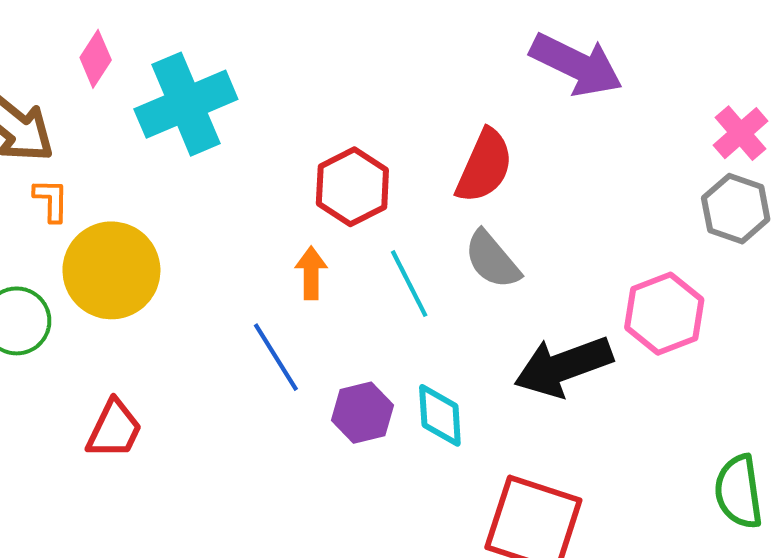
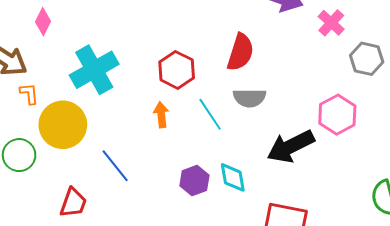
cyan cross: (186, 104) -> (94, 70), moved
pink cross: (741, 133) -> (331, 23), moved
gray semicircle: (492, 260) -> (250, 98), turned -44
blue line: (276, 357) -> (115, 166), moved

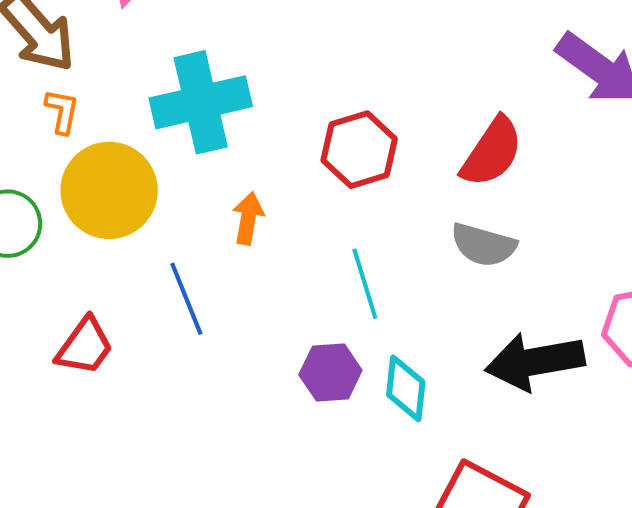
cyan line: (210, 114) -> (365, 284), moved
orange arrow: (161, 115) -> (248, 218), moved

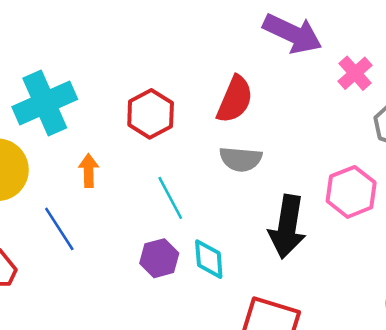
black arrow: (535, 361) -> (287, 227), turned -60

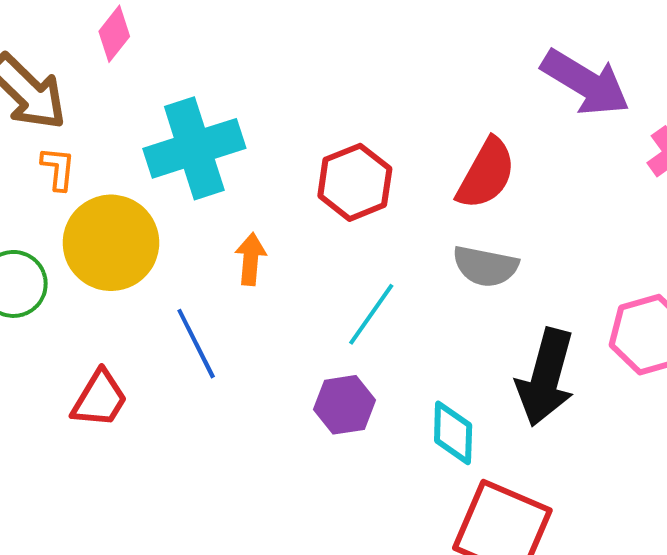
cyan line: (170, 198) -> (371, 314), turned 57
cyan diamond: (209, 259) -> (453, 433), moved

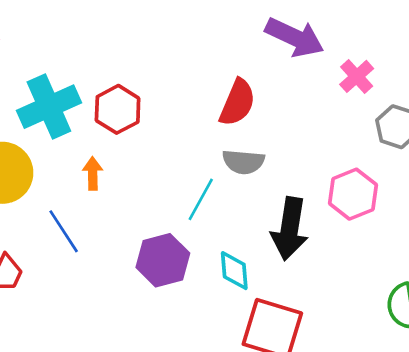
red hexagon: (355, 182) -> (118, 109), moved
cyan line: (371, 314) -> (201, 199), moved
purple hexagon: (344, 405) -> (163, 260), size x1.4

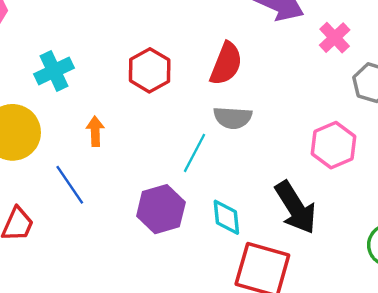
cyan cross: (49, 107) -> (54, 71), size x0.7
red hexagon: (118, 109) -> (150, 70), moved
black arrow: (290, 229) -> (296, 208), moved, turned -40

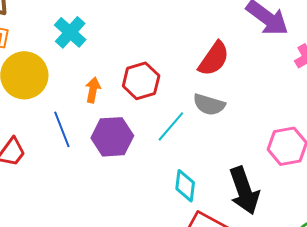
red hexagon: (150, 70) -> (141, 81), moved
cyan cross: (54, 71) -> (70, 32), turned -36
purple hexagon: (161, 209) -> (112, 137), moved

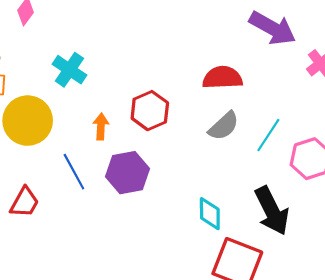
red semicircle: (214, 59) -> (222, 78), turned -120
gray semicircle: (209, 105) -> (224, 126), turned -52
cyan line: (171, 126) -> (268, 135), moved

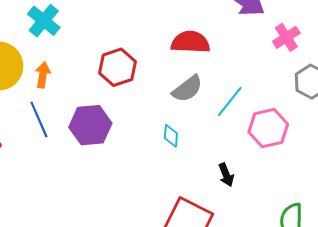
orange arrow: (101, 127) -> (43, 75), moved
black arrow: (272, 211) -> (226, 175), size x0.5
cyan diamond: (210, 214) -> (171, 136), moved, size x0.7

